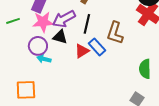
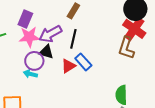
brown L-shape: (115, 33) -> (126, 48), moved
purple circle: (38, 46) -> (34, 61), moved
green semicircle: (145, 69) -> (121, 95), moved

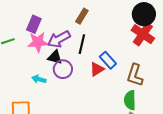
brown L-shape: (126, 48) -> (135, 75), moved
purple circle: (34, 61) -> (63, 69), moved
blue rectangle: (83, 62) -> (108, 60), moved
red triangle: (68, 66) -> (97, 69), moved

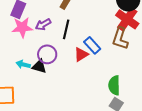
purple arrow: (59, 39) -> (43, 24), size x0.7
black triangle: (55, 57) -> (39, 66), moved
brown L-shape: (135, 75) -> (120, 38), moved

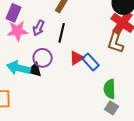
purple arrow: (43, 24) -> (39, 28), turned -35
blue rectangle: (92, 45) -> (91, 62), moved
cyan arrow: (23, 64) -> (19, 68), size x1.6

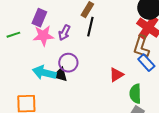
black line: (62, 33) -> (90, 27), moved
red triangle: (77, 58) -> (116, 75), moved
blue rectangle: (91, 62) -> (146, 63), moved

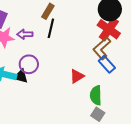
purple arrow: (64, 33) -> (25, 34), turned 63
brown L-shape: (141, 47) -> (102, 48), turned 30

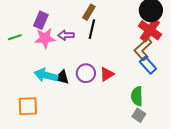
purple circle: (29, 64) -> (86, 73), moved
red triangle: (77, 76) -> (107, 74), moved

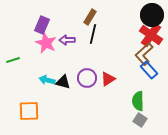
green line: (15, 37) -> (13, 60), moved
pink star: (45, 38) -> (46, 43), turned 30
cyan arrow: (46, 75) -> (47, 80), size x0.7

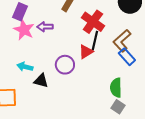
black line: (93, 34) -> (95, 41), moved
red cross: (151, 35) -> (93, 22), moved
red triangle: (108, 79) -> (86, 52), moved
black triangle: (63, 82) -> (41, 81), moved

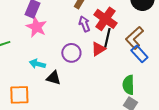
purple arrow: (45, 27) -> (84, 24), moved, turned 70
purple circle: (65, 65) -> (71, 53), moved

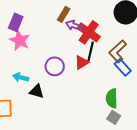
purple arrow: (84, 24) -> (74, 25), moved, turned -49

